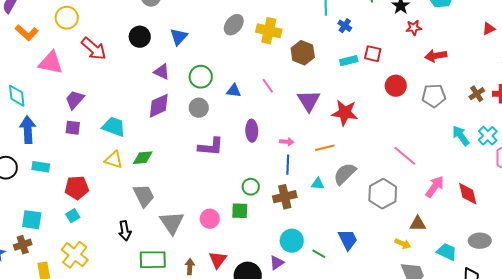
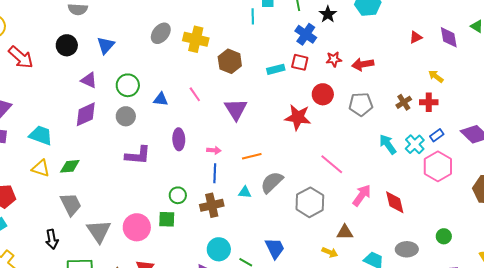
blue cross: (345, 26) -> (306, 34), moved, size x1.5
red star: (414, 28) -> (334, 59), moved
red star: (345, 113) -> (298, 117), moved
pink circle: (210, 219) -> (137, 227), size x1.4

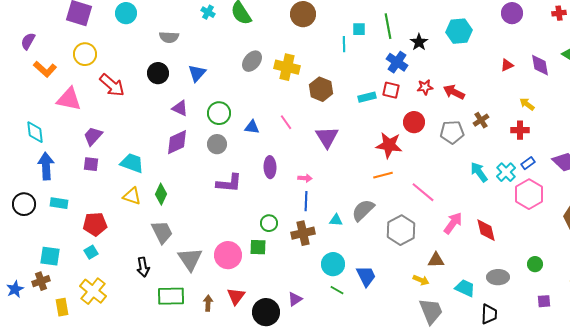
red arrow: (363, 64) -> (454, 92), turned 35
brown cross: (404, 102) -> (481, 120), moved
orange line: (252, 156) -> (383, 175), moved
green diamond: (70, 166) -> (161, 194), turned -60
cyan circle: (219, 249) -> (333, 264), moved

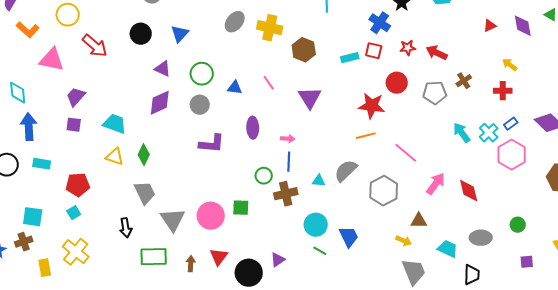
green circle: (269, 223) -> (264, 176), moved

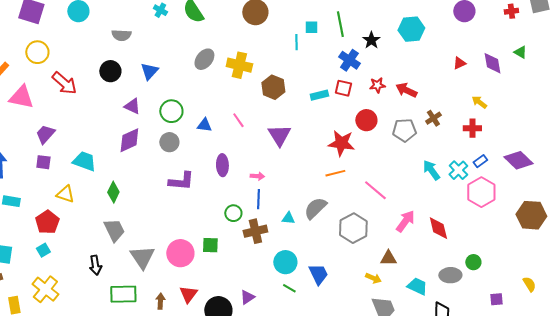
yellow triangle: (115, 157) -> (65, 194), moved
red pentagon: (78, 185) -> (47, 222), turned -30
green circle: (518, 225) -> (473, 262), moved

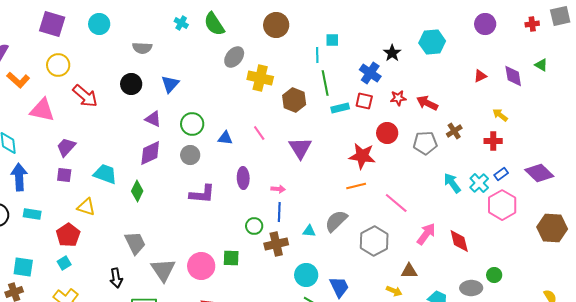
green line: (340, 24) -> (325, 83), moved
gray ellipse: (204, 59) -> (234, 57), moved
green diamond: (113, 192) -> (137, 191), moved

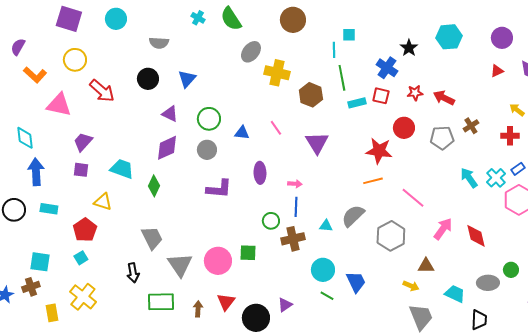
purple circle: (485, 24) -> (502, 38), moved

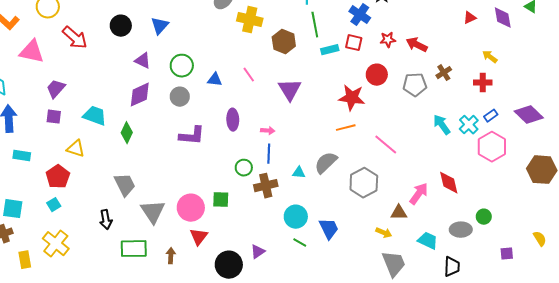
pink arrow: (443, 229) -> (419, 194), moved
red triangle: (226, 302) -> (199, 237), moved

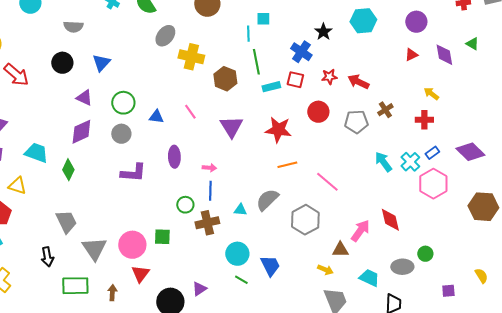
red star: (352, 98) -> (278, 130), moved

